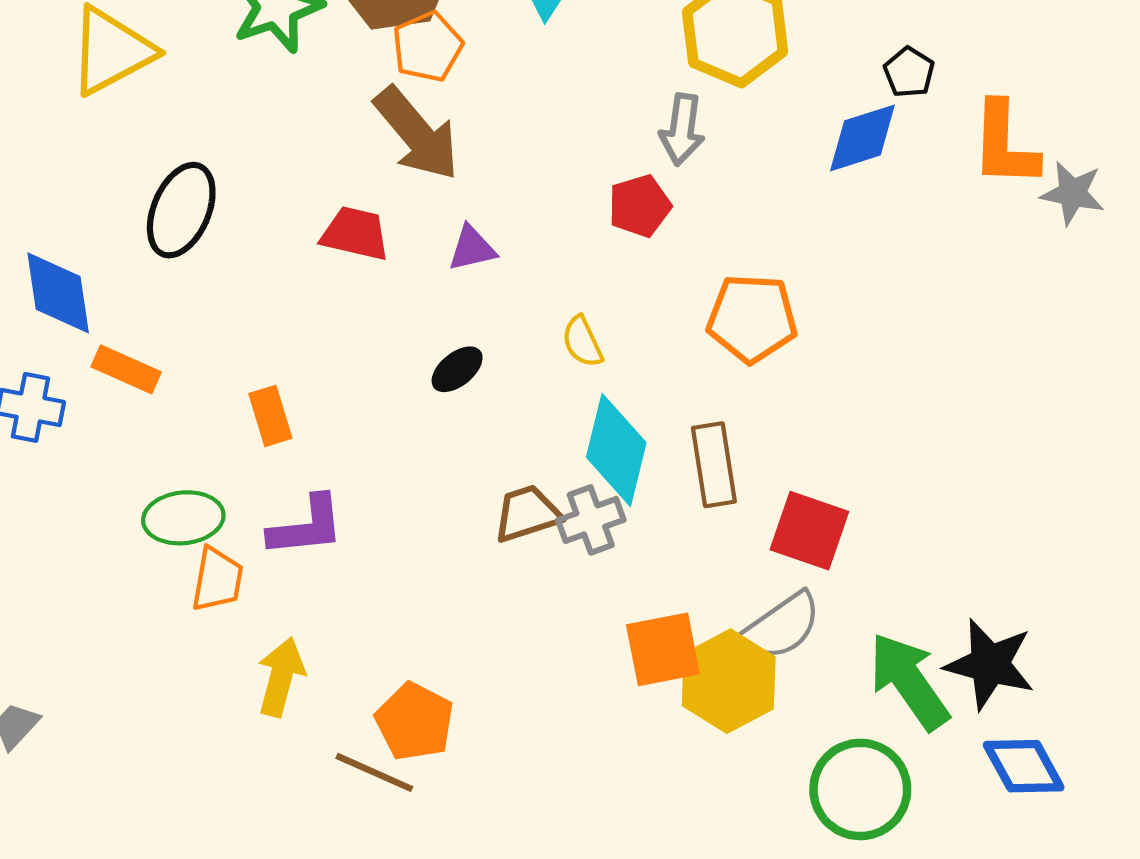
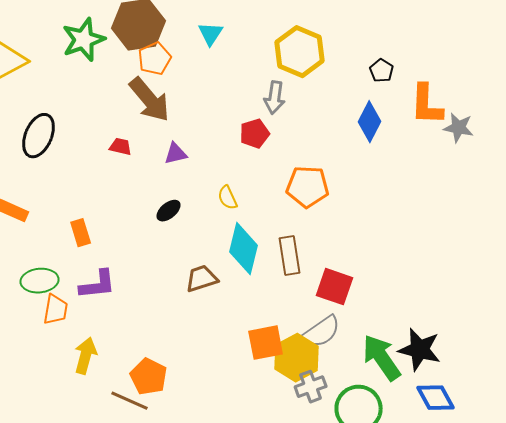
blue diamond: (862, 138) -> (370, 122), moved, turned -45
red trapezoid: (355, 233) -> (121, 147), size x0.7
gray cross: (591, 520) -> (311, 387), moved

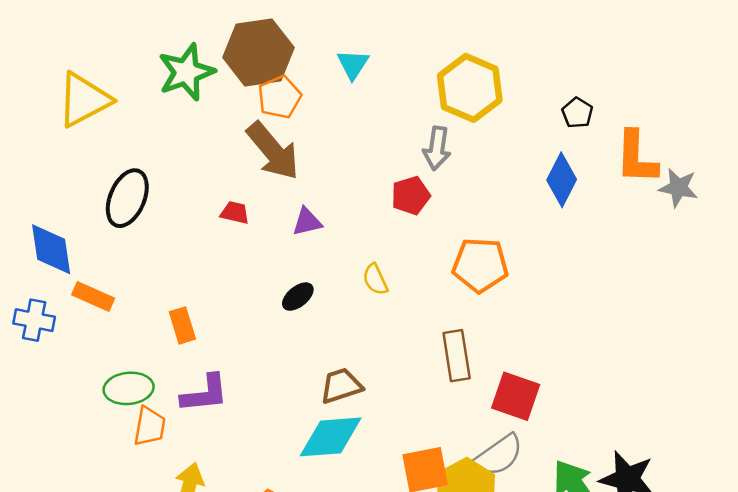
cyan diamond: (244, 249) -> (331, 437), moved, turned 72

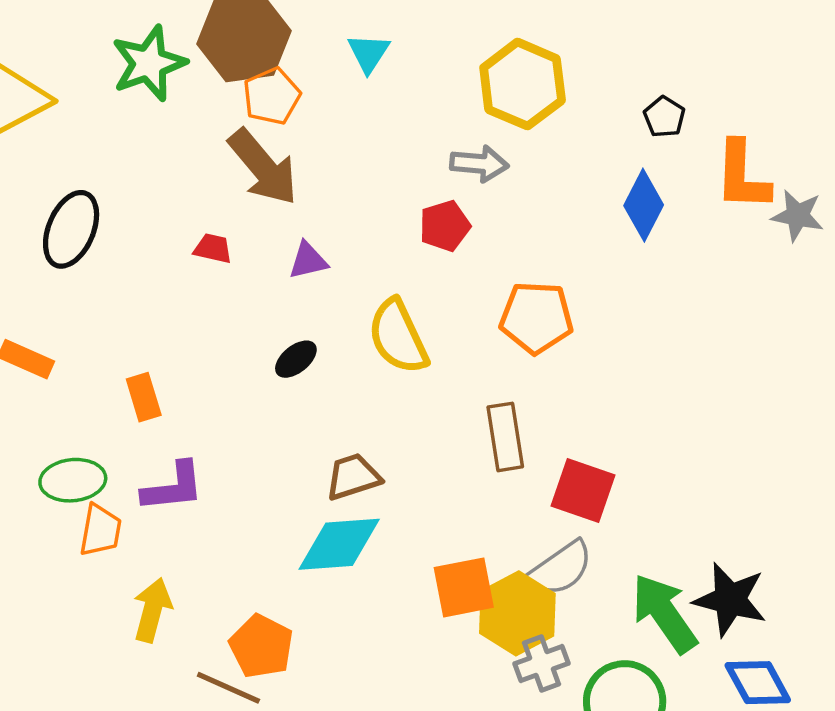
gray arrow: (437, 148) -> (479, 164), turned -93
yellow semicircle: (375, 279) -> (398, 337), size x1.8

